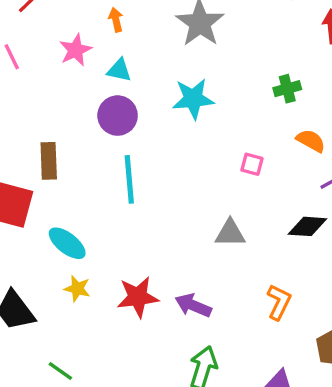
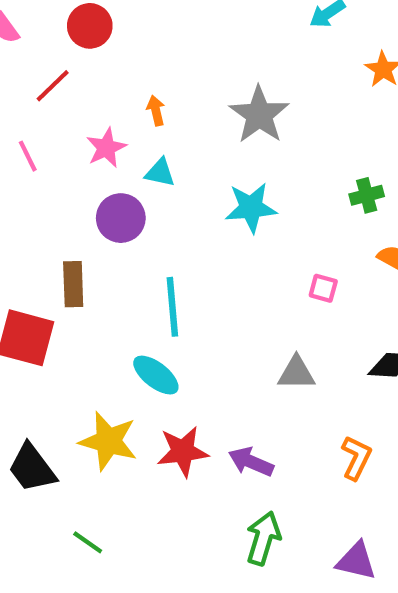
purple circle: (118, 116) -> (121, 218), moved
cyan ellipse: (67, 243) -> (156, 375), moved
yellow star: (77, 289) -> (108, 441), size x1.8

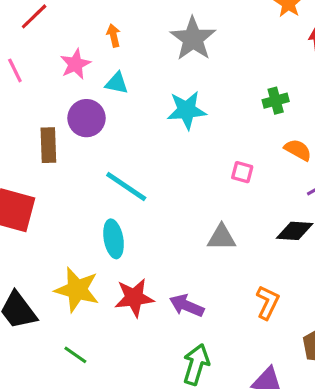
brown rectangle: (73, 284) -> (48, 145), moved
cyan line: (172, 307) -> (126, 186), turned -51
cyan ellipse: (156, 375) -> (114, 239), turned 42
green line: (88, 542) -> (75, 355), moved

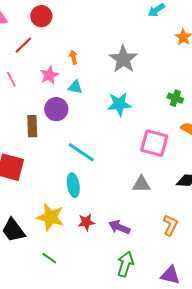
green cross: (276, 101) -> (175, 98), turned 35
pink square: (242, 172) -> (154, 143), size x2.0
red star: (134, 298) -> (86, 222), size x0.7

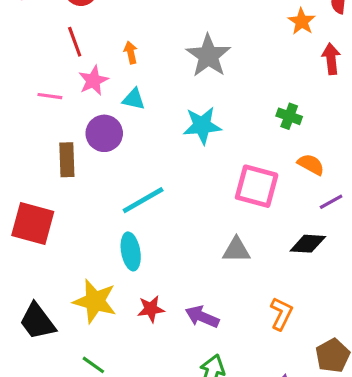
red line: (23, 45) -> (75, 42), moved, turned -66
pink line: (11, 79) -> (50, 96), moved, turned -56
cyan line: (81, 152) -> (143, 200), turned -64

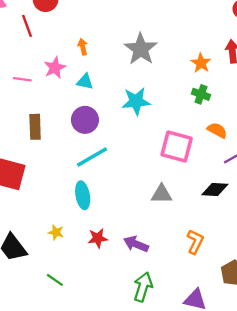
orange star: (302, 21) -> (201, 63), moved
red line: (75, 42) -> (27, 26), moved
purple circle: (104, 133) -> (85, 120), moved
yellow star: (95, 301) -> (56, 232), size x0.5

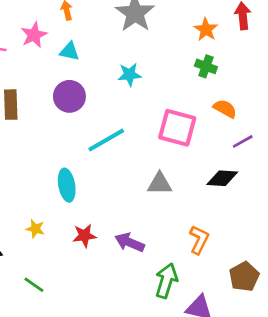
cyan star: (136, 101) -> (129, 75), size x0.7
cyan line: (92, 157) -> (106, 140), moved
green arrow: (143, 287) -> (166, 281), moved

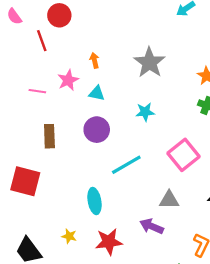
pink square: (177, 128) -> (183, 155), turned 36
red star: (84, 236) -> (109, 242), size x1.4
purple arrow: (129, 242) -> (152, 226), moved

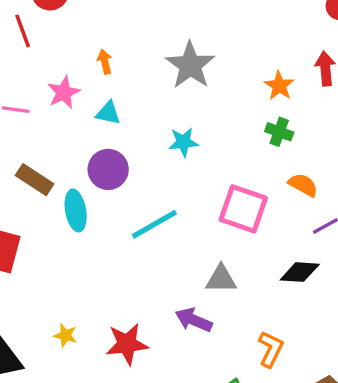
brown rectangle: (49, 136) -> (35, 180), turned -55
pink square: (183, 155) -> (243, 209), turned -32
cyan ellipse: (94, 201) -> (76, 211), moved

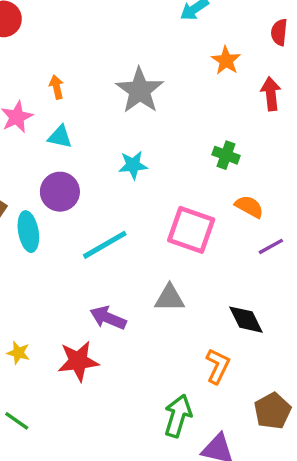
orange star: (279, 86) -> (226, 60), moved
black diamond: (300, 272) -> (246, 320), moved, turned 60
purple arrow: (194, 320) -> (108, 318), moved

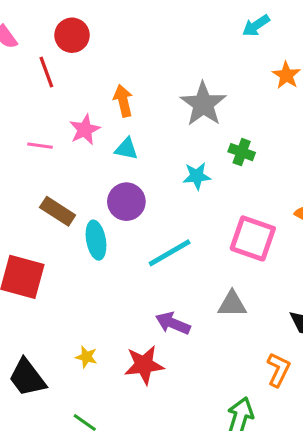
orange arrow: (57, 87) -> (123, 101), size x1.4
green cross: (226, 155) -> (242, 152), moved

